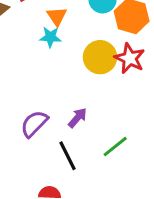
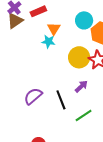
purple arrow: (77, 118) -> (81, 86), moved
black line: (67, 156) -> (61, 100), moved

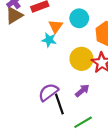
cyan circle: (84, 20) -> (79, 18), moved
purple semicircle: (33, 96) -> (48, 92), moved

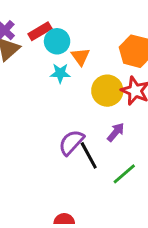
cyan circle: (79, 18) -> (57, 41), moved
orange triangle: (56, 26) -> (81, 57), moved

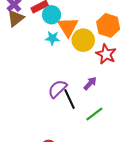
orange triangle: (81, 57) -> (68, 27), size x1.5
yellow circle: (107, 91) -> (83, 40), moved

